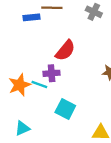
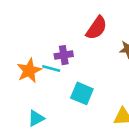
red semicircle: (65, 50) -> (97, 28), moved

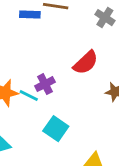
purple cross: (64, 55) -> (45, 84), turned -30

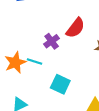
purple cross: (45, 84) -> (52, 41), moved

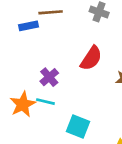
purple cross: (52, 41) -> (49, 77), moved

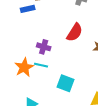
purple cross: (49, 77) -> (44, 47), turned -32

